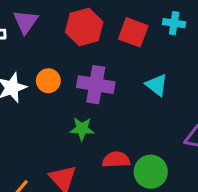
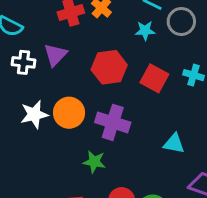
orange circle: (48, 81) -> (69, 113), size x1.4
cyan triangle: (157, 85) -> (174, 144), moved, turned -35

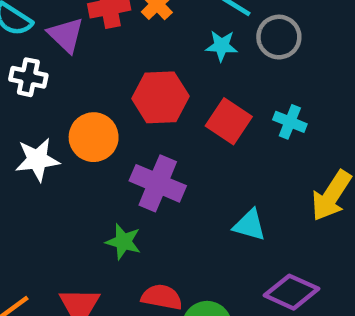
purple triangle: (55, 55) -> (66, 35), moved, turned -35
orange circle: (69, 113) -> (94, 137), moved

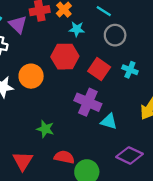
gray circle: (279, 37) -> (115, 35), moved
cyan star: (221, 46) -> (77, 29), moved
purple cross: (158, 183) -> (88, 102), moved

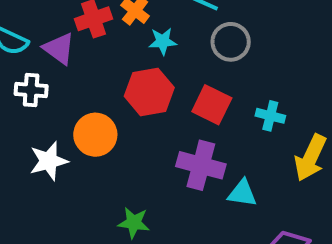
cyan cross: (130, 70) -> (270, 116), moved

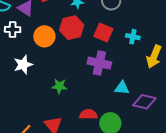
orange circle: (95, 135) -> (44, 36), moved
cyan triangle: (242, 193) -> (122, 88), moved
green star: (134, 223) -> (59, 86), moved

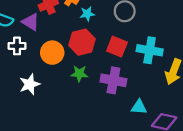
cyan cross: (133, 37) -> (150, 50), size x1.6
green star: (59, 86) -> (79, 74), moved

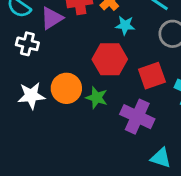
purple triangle: (31, 22) -> (52, 18), turned 42
red square: (117, 47) -> (152, 76), turned 35
orange circle: (52, 53) -> (66, 88), moved

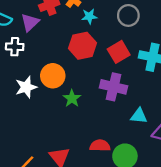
green star: (97, 98) -> (72, 98), moved, turned 30

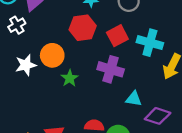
white cross: (15, 47) -> (17, 25), turned -36

